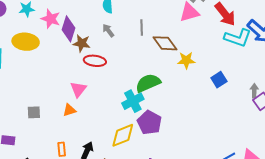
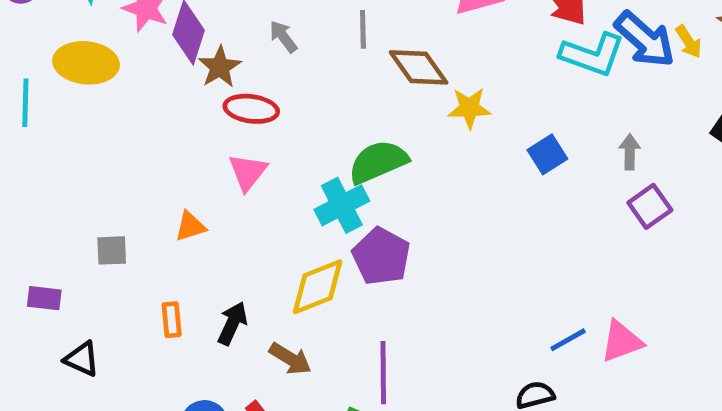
brown star: (82, 43) -> (220, 67), turned 30
pink triangle: (78, 89) -> (248, 172), moved
gray arrow: (254, 91) -> (630, 152), moved
gray square: (34, 112) -> (112, 250), moved

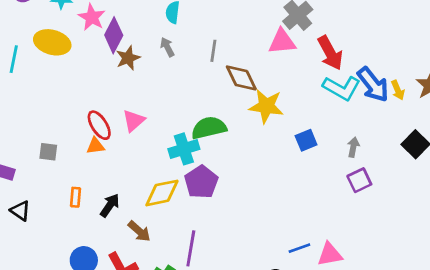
yellow star: (469, 108) -> (266, 106), size x1.4
red ellipse: (251, 109) -> (99, 125), moved, turned 40

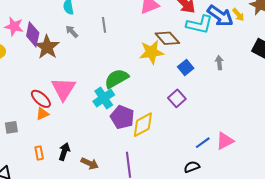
brown star: (128, 58) -> (47, 47), size x1.4
brown diamond: (241, 78) -> (167, 38), moved
pink triangle: (134, 121) -> (63, 89), size x1.5
purple square: (359, 180) -> (177, 98), moved
yellow diamond: (162, 193) -> (143, 125), moved

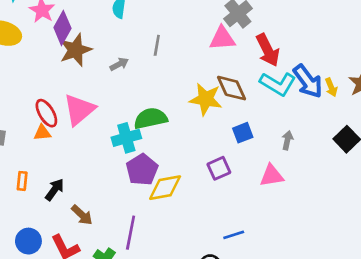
gray arrow: (72, 32) -> (119, 64), moved, turned 88
pink triangle: (225, 141) -> (272, 176), moved

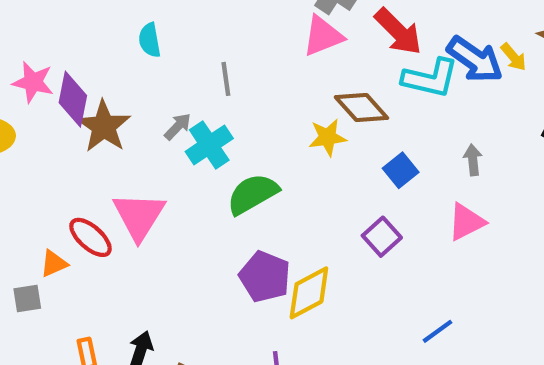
yellow star: (206, 99) -> (327, 137), size x0.7
orange triangle: (42, 133) -> (54, 263), moved
cyan cross: (126, 138) -> (209, 145), moved

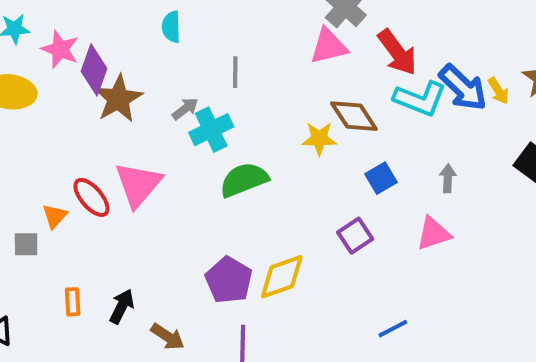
orange triangle: (54, 263) -> (55, 216), turned -32
purple pentagon: (265, 277) -> (229, 280), moved

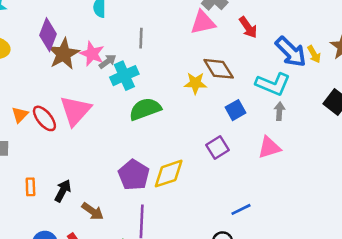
pink star: (60, 49) -> (92, 54), moved
red arrow: (397, 52) -> (248, 27), size x0.7
cyan L-shape: (420, 99) -> (273, 84), moved
orange triangle: (55, 216) -> (20, 115), moved

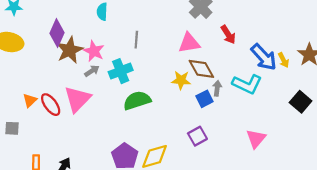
pink triangle: (203, 22) -> (189, 43), moved
gray arrow: (108, 61) -> (92, 71), moved
blue square: (235, 110) -> (205, 99), moved
gray arrow: (279, 111) -> (217, 88), moved
pink triangle: (269, 147) -> (256, 139), moved, turned -35

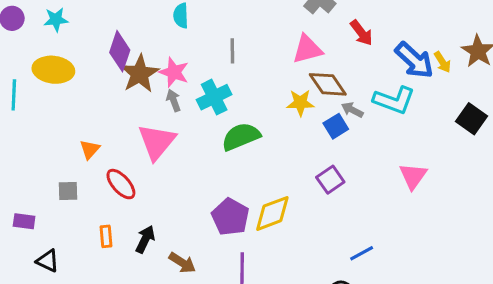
gray arrow: (92, 71) -> (174, 100), turned -72
gray arrow: (217, 88) -> (352, 110), turned -64
red ellipse: (51, 105) -> (121, 184), moved

